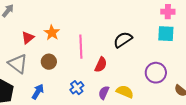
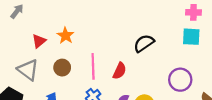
pink line: (81, 47) -> (93, 66), moved

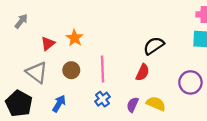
gray arrow: (17, 11) -> (21, 21), moved
red semicircle: (120, 71) -> (143, 72), moved

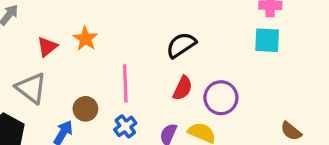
black semicircle: (154, 46) -> (181, 45), moved
brown circle: (71, 70) -> (85, 109), moved
purple circle: (190, 82) -> (221, 98), moved

